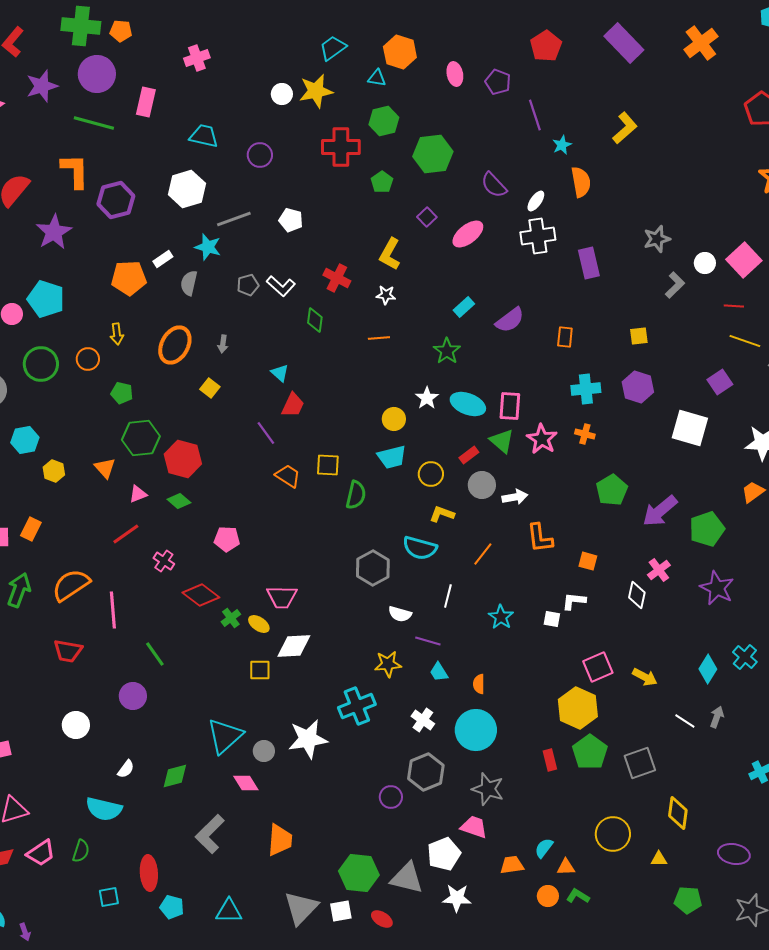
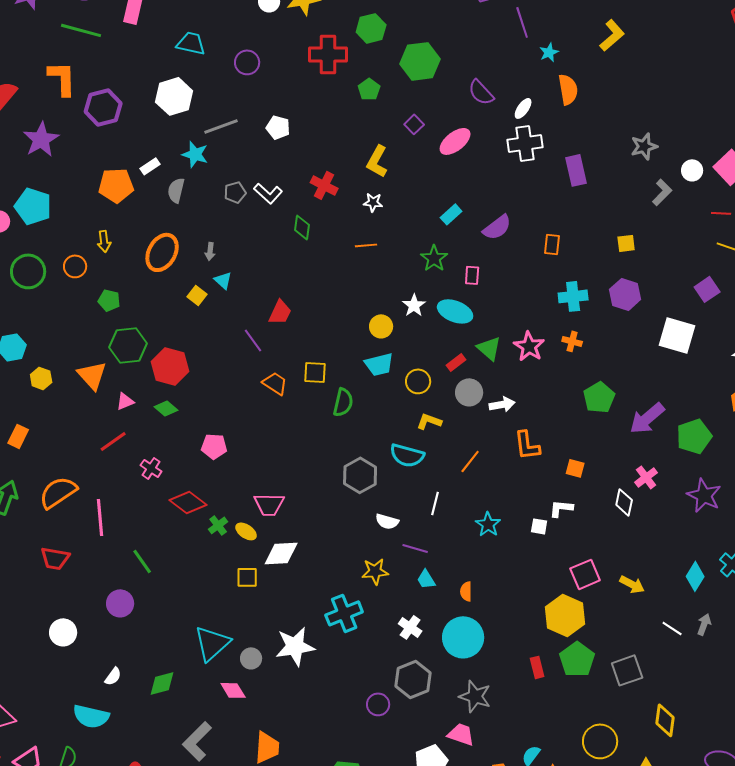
cyan triangle: (280, 373) -> (223, 280), moved
pink rectangle: (510, 406) -> (472, 275), moved, size x0.7
orange triangle: (105, 468) -> (92, 375), size x1.4

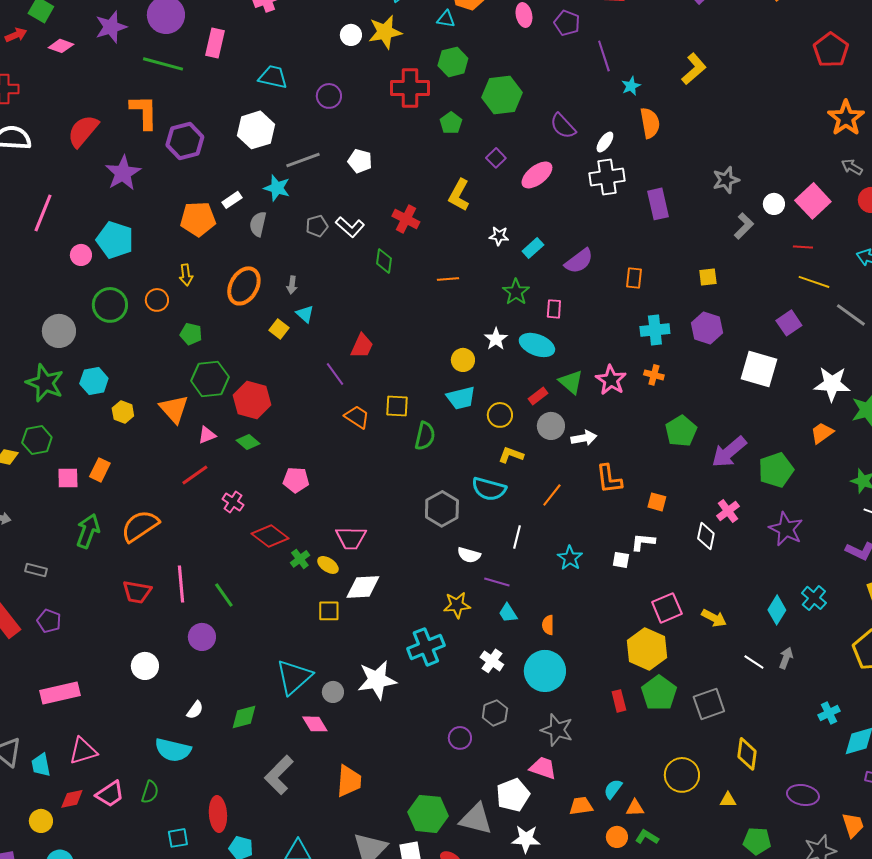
white star: (373, 202) -> (499, 236), moved
pink line: (100, 517) -> (181, 584), moved
gray hexagon: (413, 679) -> (495, 713), size x0.7

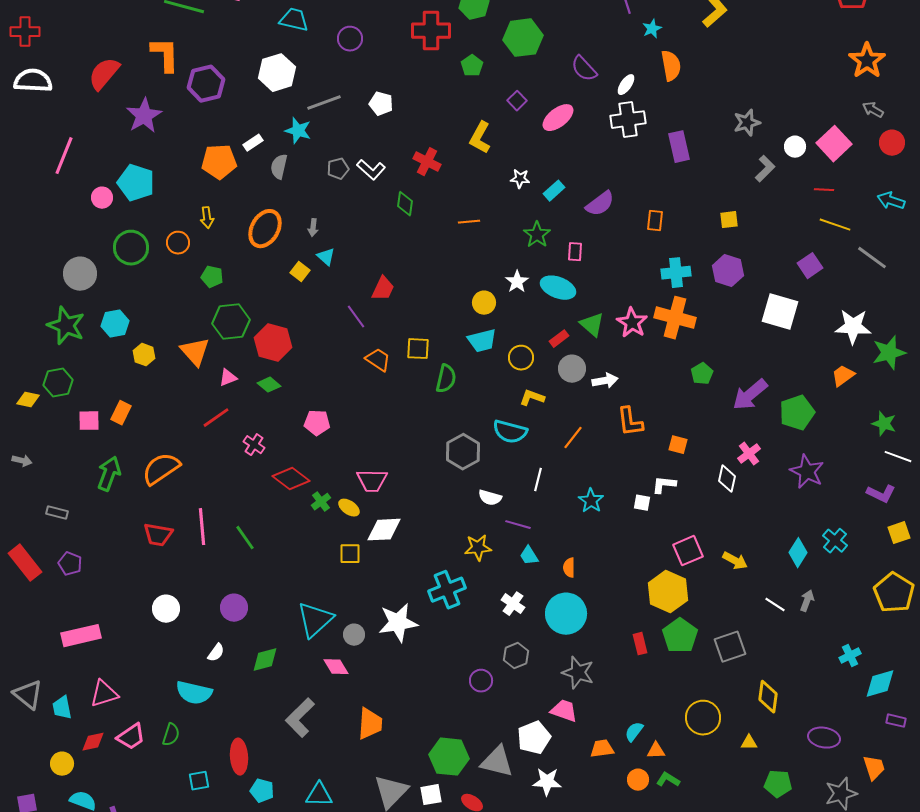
orange cross: (654, 375) -> (675, 318), size x2.0
green pentagon: (681, 431) -> (702, 374), size x0.7
purple circle: (202, 637) -> (234, 608), moved

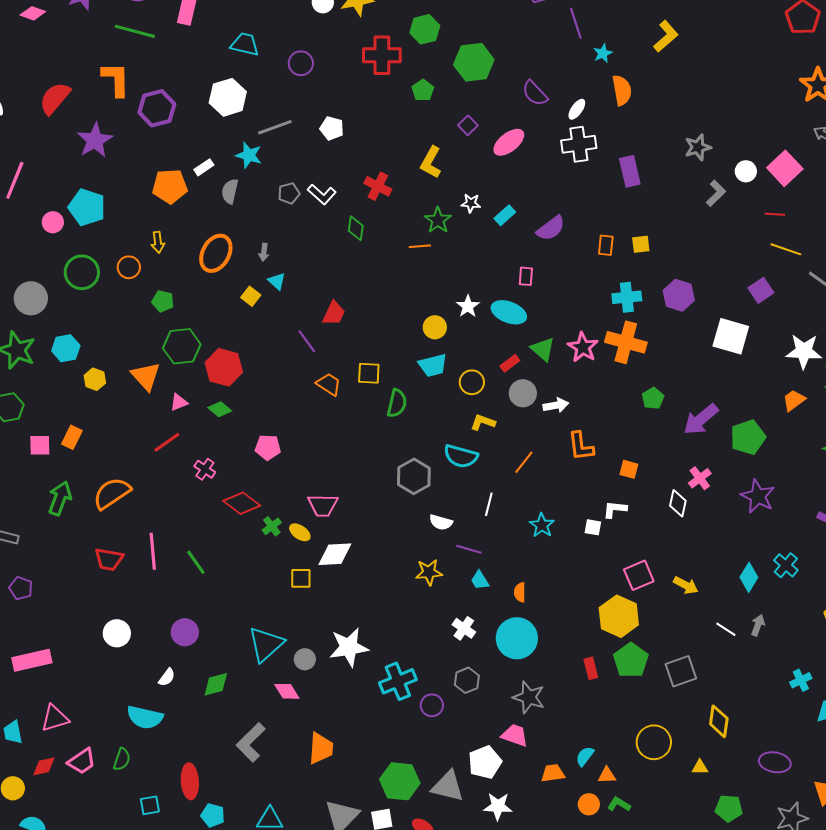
yellow square: (729, 220) -> (641, 244), moved
green star: (537, 235) -> (438, 220), moved
cyan cross: (447, 590) -> (398, 681), moved

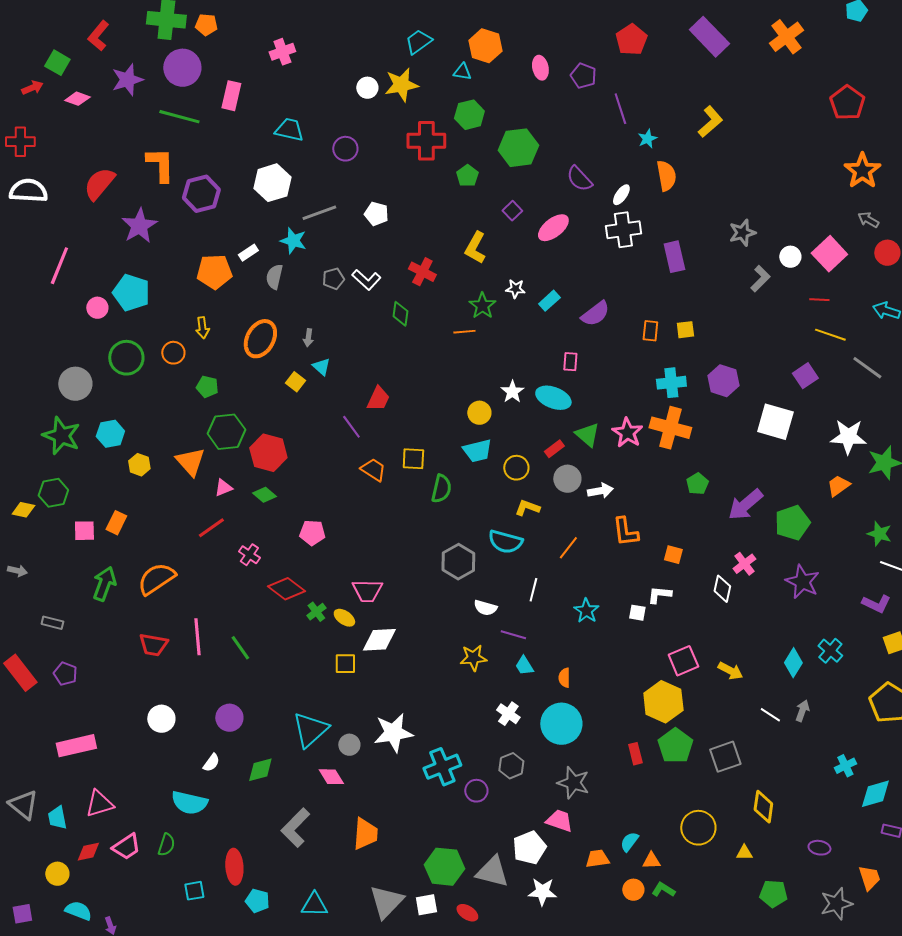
purple ellipse: (775, 762) -> (819, 848), size x0.7

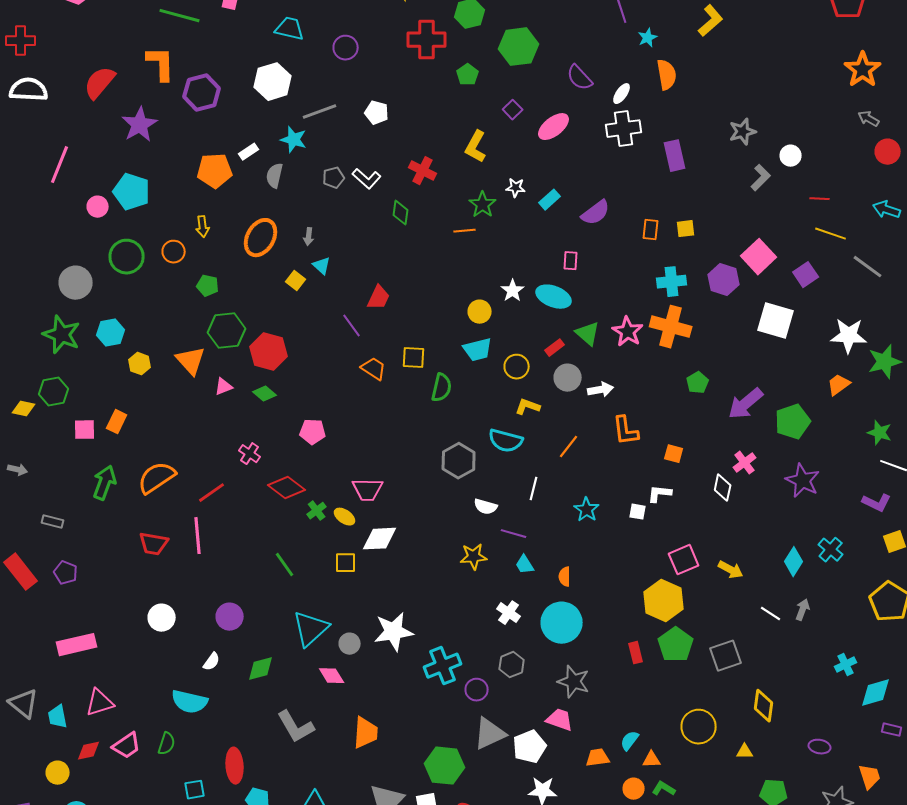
pink square: (829, 254) -> (759, 257), moved
red line: (211, 528) -> (212, 493), moved
green line: (240, 648) -> (285, 565), moved
gray L-shape: (295, 828) -> (296, 727), turned -75
gray triangle: (492, 872) -> (490, 734), moved, turned -39

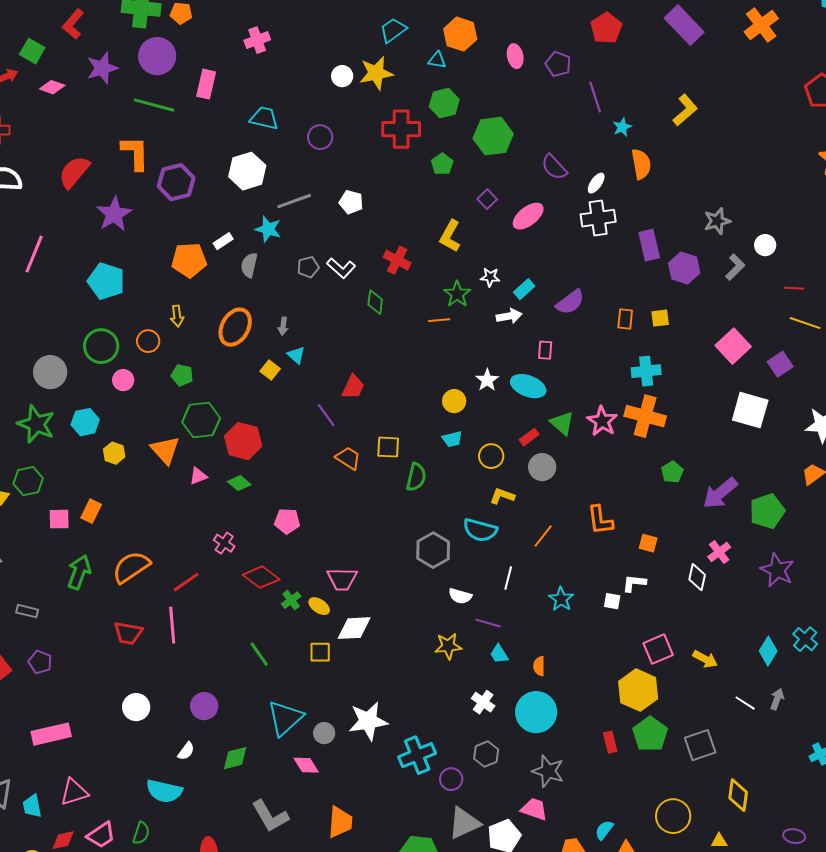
pink circle: (98, 207) -> (123, 380), moved
purple hexagon: (724, 280) -> (684, 268), moved
cyan trapezoid: (478, 350) -> (452, 439), size x0.7
white arrow: (601, 390) -> (509, 316), moved

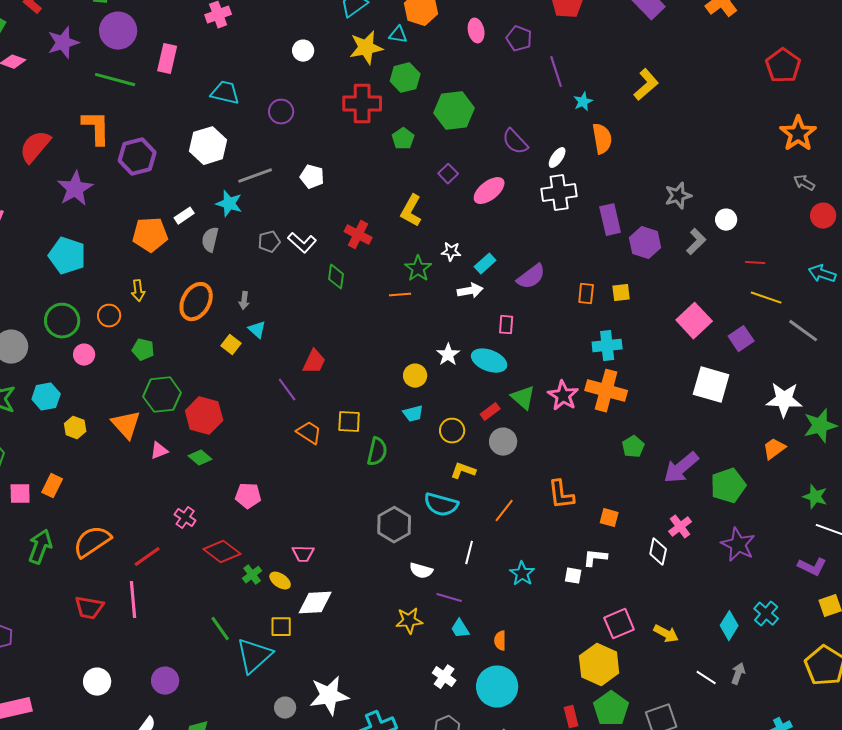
yellow star: (376, 73) -> (366, 48), moved
pink trapezoid: (342, 579) -> (303, 554), size x0.7
cyan triangle: (285, 718) -> (254, 656), moved

